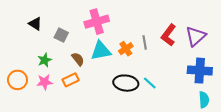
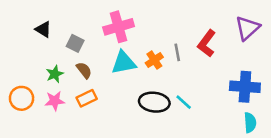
purple triangle: (196, 36) -> (247, 28), moved
brown semicircle: (78, 59) -> (84, 70), moved

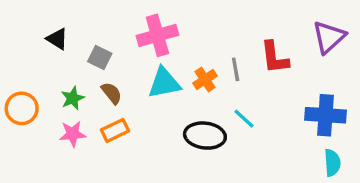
red L-shape: (207, 43) -> (275, 57), turned -44
orange circle: (22, 98) -> (22, 108), moved
cyan line: (184, 102) -> (244, 119), moved

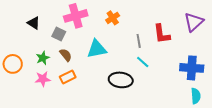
pink cross: (157, 35) -> (76, 16), moved
orange cross: (205, 80) -> (113, 18), moved
cyan line: (244, 119) -> (143, 62), moved

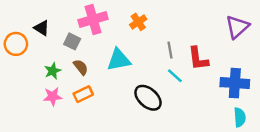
red L-shape: (162, 34) -> (198, 59), moved
orange circle: (13, 64) -> (16, 44), moved
black ellipse: (121, 80) -> (148, 98), turned 35

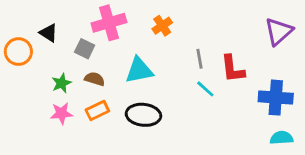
brown semicircle: (81, 67) -> (95, 79), turned -35
black ellipse: (148, 98) -> (143, 115), moved, turned -36
cyan semicircle: (240, 117) -> (281, 138), turned -90

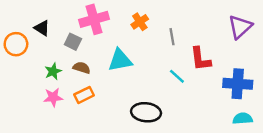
gray line: (200, 59) -> (172, 37), moved
black ellipse: (143, 115) -> (146, 112), moved

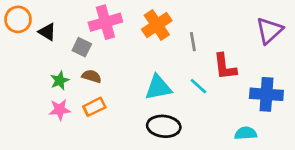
orange cross: (140, 22) -> (157, 25), size x1.5
orange circle: (16, 44) -> (18, 19), moved
cyan triangle: (120, 60) -> (158, 87), moved
cyan semicircle: (243, 118) -> (246, 133), moved

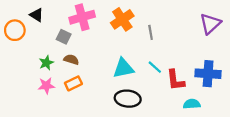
orange circle: (18, 19) -> (15, 30), moved
black triangle: (47, 32) -> (37, 15), moved
red L-shape: (225, 67) -> (175, 80), moved

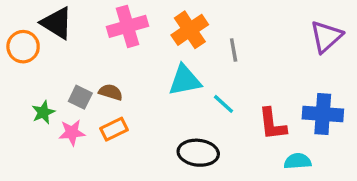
black triangle: (37, 15) -> (57, 23), size x1.5
gray square: (64, 37) -> (80, 97), moved
green star: (46, 63) -> (43, 112), moved
cyan line: (155, 67) -> (223, 104), moved
cyan triangle: (123, 68) -> (185, 80), moved

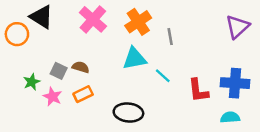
pink cross: (127, 26) -> (93, 19), turned -32
pink star: (72, 133) -> (52, 97), turned 30
black ellipse: (198, 153) -> (128, 112), moved
cyan semicircle: (298, 161) -> (230, 117), moved

